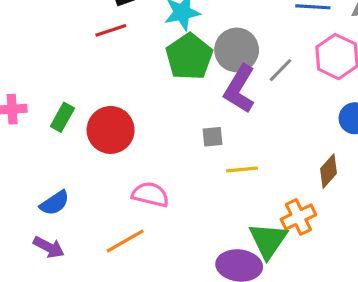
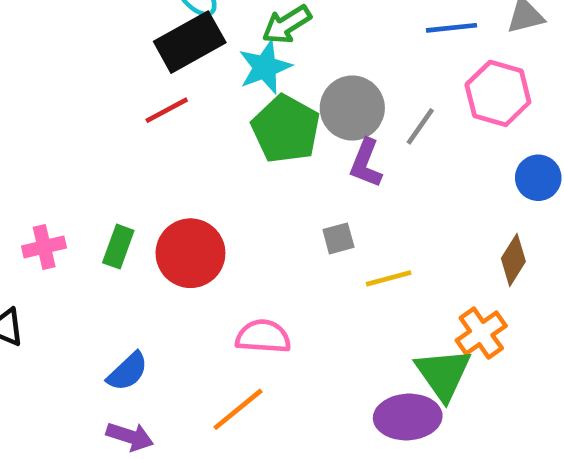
purple L-shape: (240, 89) -> (366, 163), size x0.7

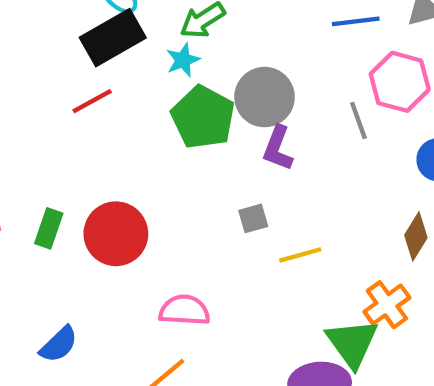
cyan star: (265, 67) -> (183, 60), size x0.7
gray line: (420, 126) -> (358, 120), moved, turned -54

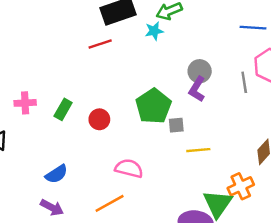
gray circle: (265, 97) -> (200, 71), moved, size x0.7
green pentagon: (203, 117) -> (153, 106), moved
red circle: (116, 234) -> (99, 119), size x0.6

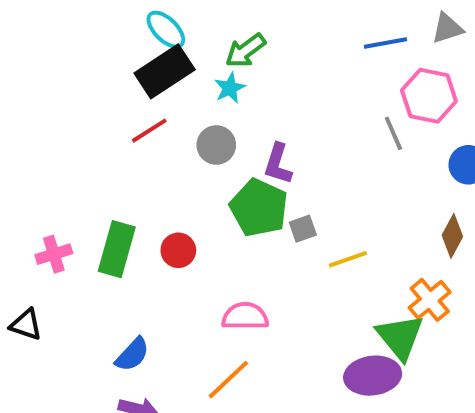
gray circle: (200, 71) -> (216, 145), moved
purple L-shape: (197, 89) -> (278, 164), moved
green rectangle: (63, 109) -> (117, 249), size x1.5

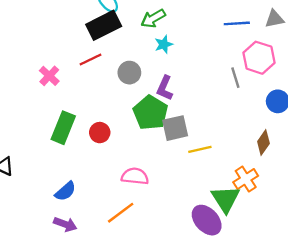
cyan star: (230, 88) -> (164, 44), moved
gray square: (303, 229) -> (175, 128), size x1.6
pink cross: (54, 254) -> (49, 76), moved, turned -36
purple ellipse: (373, 376) -> (207, 220), turned 48

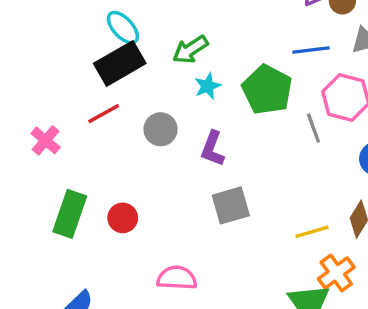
green pentagon: (150, 113) -> (267, 90), moved
yellow line: (200, 149) -> (312, 232), moved

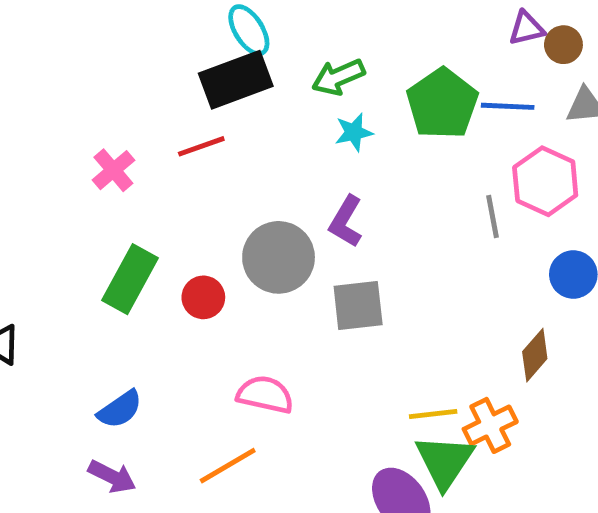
green pentagon: (267, 90) -> (442, 104), moved
gray circle: (161, 129) -> (279, 257), moved, size x1.5
yellow line: (312, 232) -> (433, 414), moved

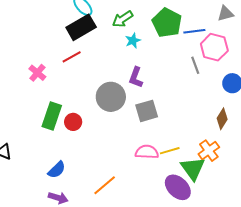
blue line: (508, 106) -> (194, 31), moved
red circle: (203, 297) -> (73, 122), moved
pink semicircle: (265, 395) -> (147, 152), moved
yellow line: (433, 414) -> (170, 151), moved

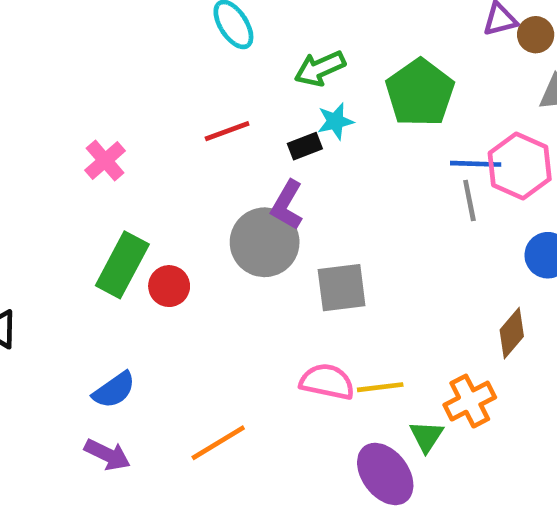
black rectangle: (81, 27) -> (305, 146), moved, size x0.5
blue line: (194, 31) -> (476, 164), moved
red line: (72, 57) -> (227, 131), moved
purple L-shape: (136, 77) -> (287, 205), moved
green triangle: (193, 168) -> (426, 436), size x0.6

